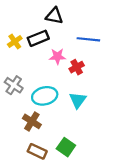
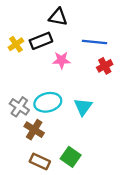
red cross: (77, 67) -> (105, 66), moved
gray cross: (14, 85) -> (19, 107), moved

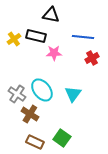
black rectangle: (41, 41) -> (36, 36), turned 36
cyan ellipse: (48, 102) -> (42, 90), turned 65

